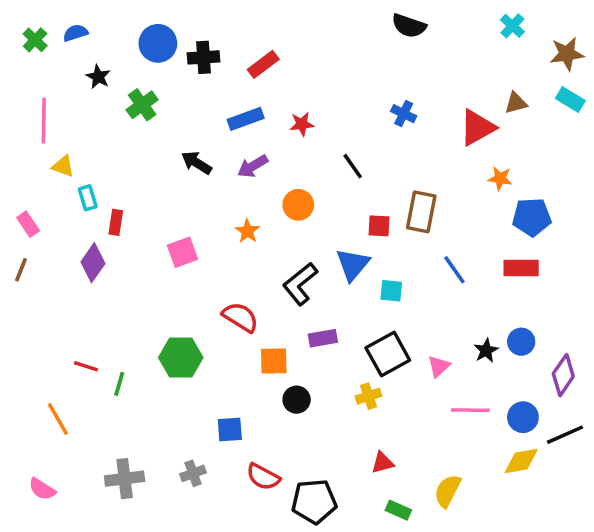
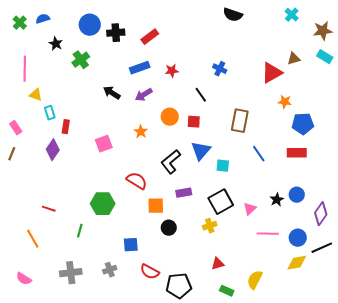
blue cross: (404, 114) -> (220, 69), moved
red square: (379, 226) -> (194, 122), moved
green line: (119, 384) -> (80, 231), moved

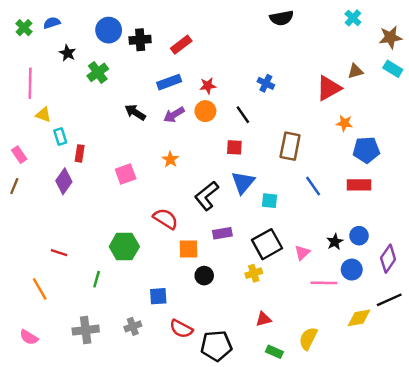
black semicircle: (233, 15) -> (282, 18), turned -30
orange circle: (170, 117) -> (205, 111), moved
blue circle: (298, 238) -> (352, 270), moved

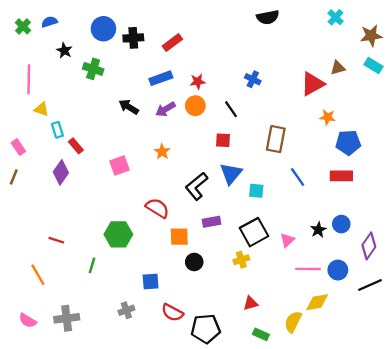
green cross: (98, 72) -> (93, 69), turned -36
red rectangle: (80, 153) -> (76, 146), turned -49
blue circle: (352, 270) -> (338, 270), moved
yellow diamond: (359, 318) -> (317, 302), moved
gray cross: (86, 330) -> (67, 318), moved

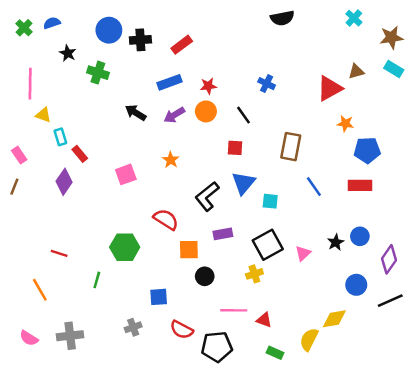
pink line: (308, 269) -> (234, 310), moved
red triangle: (251, 303) -> (264, 320), turned 35

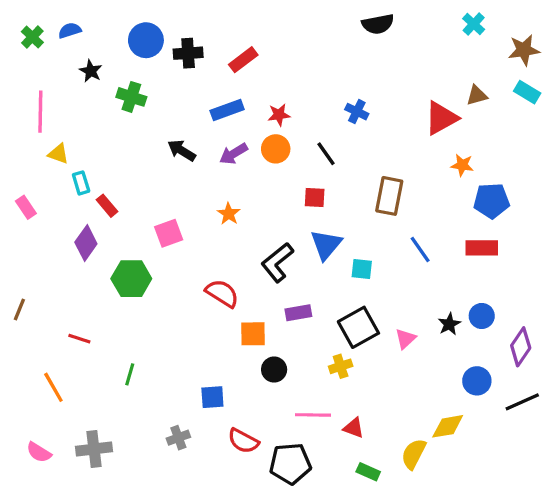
brown line: (14, 187) -> (19, 309), moved
green hexagon: (125, 247) -> (131, 279), moved

